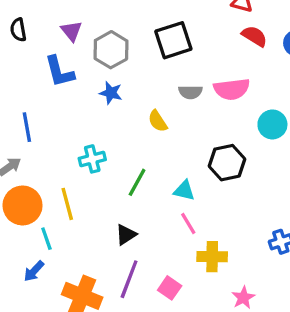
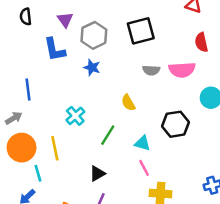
red semicircle: (254, 36) -> (201, 42), moved, turned -138
yellow semicircle: (158, 121) -> (128, 103), moved
cyan cross: (92, 159) -> (75, 116), turned -30

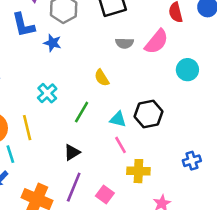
blue star: (92, 67) -> (52, 43), moved
pink semicircle: (182, 70) -> (157, 42), turned -45
black hexagon: (175, 124) -> (148, 114), moved

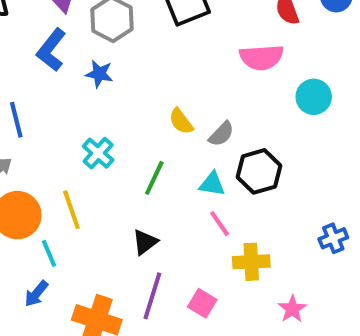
blue L-shape: (23, 25) -> (51, 50), turned 56
pink semicircle: (157, 42) -> (261, 57), turned 52
gray semicircle: (124, 43) -> (221, 134), moved, turned -42

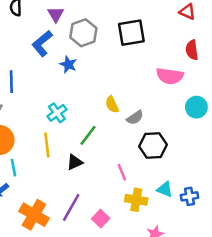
cyan triangle: (212, 184) -> (165, 189), moved
yellow line: (71, 210) -> (47, 145), moved
black triangle: (145, 242) -> (75, 162), moved

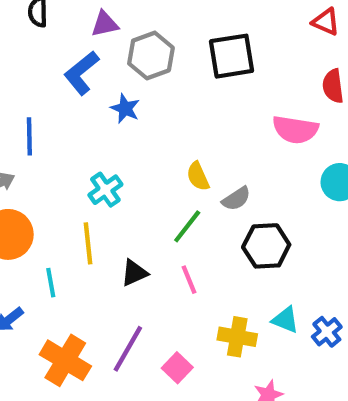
purple triangle: (56, 14) -> (105, 24), turned 48
green line: (88, 135) -> (187, 226), moved
cyan line: (14, 168) -> (51, 283), moved
pink line: (122, 172) -> (189, 280), moved
blue cross: (190, 196) -> (327, 332), turned -30

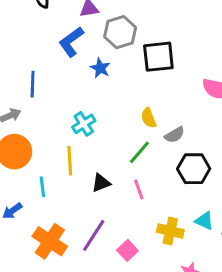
black square: (232, 56) -> (158, 57), moved

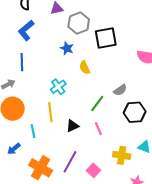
blue L-shape: (71, 42) -> (26, 30), moved
yellow semicircle: (149, 118) -> (85, 68), moved

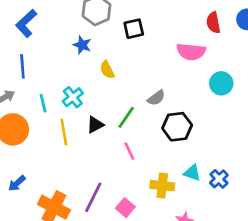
black square: (106, 38) -> (134, 29), size x0.7
black triangle: (73, 126) -> (95, 125), moved
cyan line: (33, 131) -> (43, 103), moved

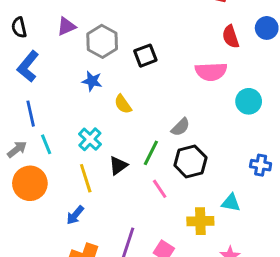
cyan line: (43, 103) -> (46, 144), moved
black hexagon: (177, 127) -> (190, 161), moved
blue cross: (219, 179) -> (261, 165), moved, turned -30
blue arrow: (17, 183) -> (75, 215), moved

